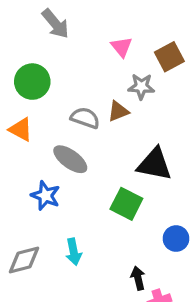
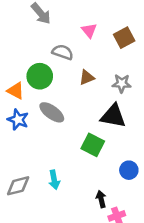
green circle: (32, 82) -> (40, 76), moved
gray star: (141, 87) -> (122, 83), moved
gray semicircle: (85, 118) -> (63, 52), moved
blue star: (45, 196) -> (18, 120), moved

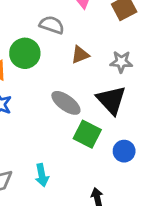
gray ellipse: (52, 112) -> (66, 103), moved
black triangle: (113, 116) -> (111, 100), turned 36
blue circle: (129, 170) -> (124, 151), moved

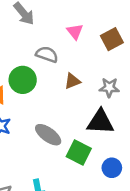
black triangle: (111, 100) -> (100, 122), turned -44
gray ellipse: (66, 103) -> (48, 135), moved

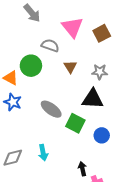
pink triangle: (75, 31) -> (72, 27), size x1.6
brown triangle: (72, 81) -> (70, 67), turned -40

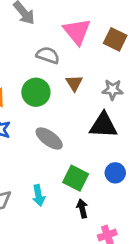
brown square: (102, 33) -> (115, 39), turned -36
green circle: (31, 66) -> (36, 92), moved
green square: (75, 123) -> (76, 178), moved
black arrow: (82, 169) -> (82, 209), moved

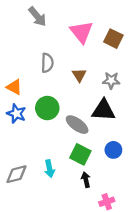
gray semicircle: (48, 55) -> (47, 63), moved, turned 72
green circle: (36, 92) -> (47, 108), moved
gray ellipse: (49, 138) -> (77, 125), moved

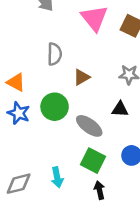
brown triangle: (79, 75) -> (82, 77), moved, turned 32
black triangle: (103, 110) -> (120, 109), size x0.6

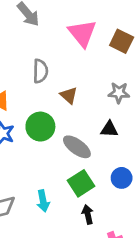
brown triangle: (82, 77) -> (69, 95), turned -48
green square: (93, 161) -> (81, 183), turned 30

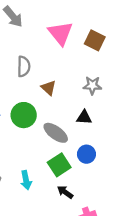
blue circle: (122, 178) -> (86, 154), moved
black arrow: (88, 214) -> (65, 192), turned -42

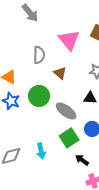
pink triangle: (60, 33) -> (69, 40), moved
black arrow: (65, 192) -> (82, 160), moved

